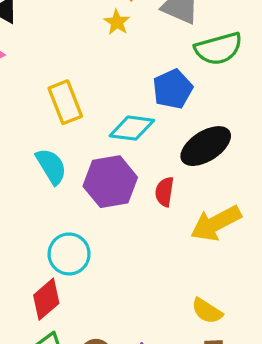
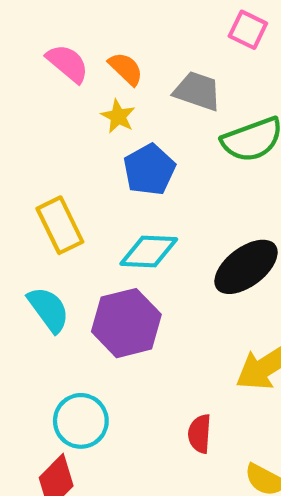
blue pentagon: (173, 89) -> (149, 170), moved
red semicircle: (165, 192) -> (200, 434), moved

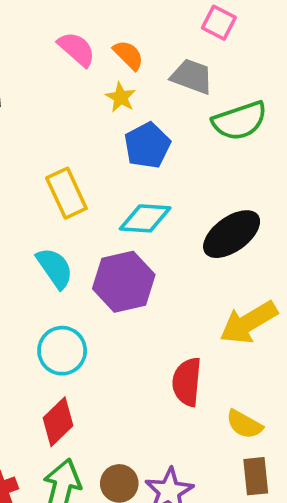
pink square: (248, 30) -> (219, 23), moved
cyan circle: (81, 421) -> (62, 351), moved
red semicircle: (200, 434) -> (187, 382), size x1.4

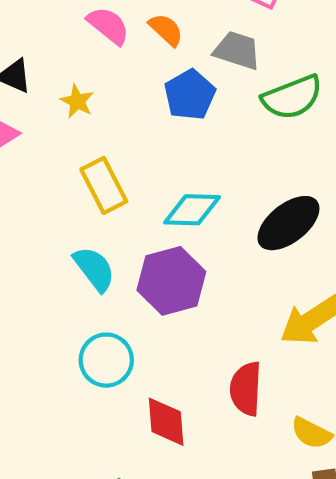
yellow star: (121, 97) -> (77, 101), moved
blue pentagon: (147, 145) -> (190, 95), moved
red diamond: (58, 422) -> (166, 422), moved, turned -48

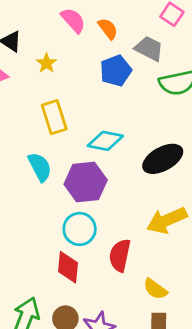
cyan circle: (106, 360) -> (80, 229), moved

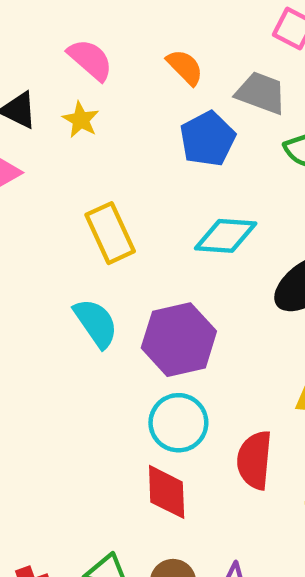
pink semicircle: (73, 20) -> (90, 60), moved
yellow star: (46, 63) -> (81, 120), moved
cyan diamond: (105, 141) -> (226, 236), moved

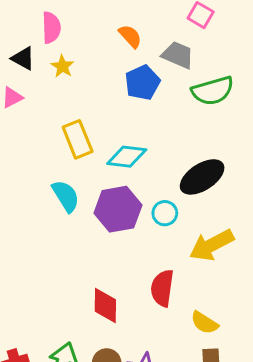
pink semicircle: (90, 60) -> (51, 28), moved, turned 44
cyan diamond: (226, 236) -> (127, 157), moved
cyan circle: (178, 423) -> (165, 213), moved, size x0.7

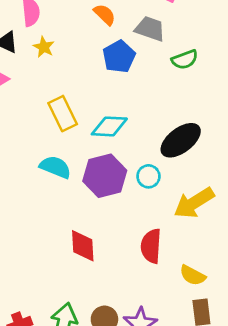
green semicircle: (213, 91) -> (185, 60), size x0.7
cyan semicircle: (66, 196) -> (55, 167), turned -32
red diamond: (105, 306) -> (83, 246), moved

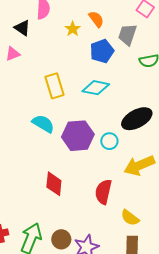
gray trapezoid: (150, 29) -> (127, 35), turned -100
yellow star: (44, 47) -> (73, 29), moved
cyan diamond: (109, 126) -> (96, 88), moved

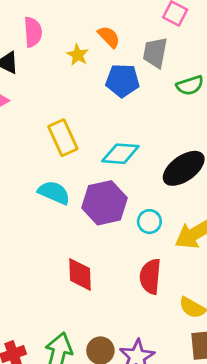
blue pentagon: (102, 51) -> (122, 81), turned 30
cyan diamond: (96, 88) -> (120, 154), moved
cyan circle: (109, 141) -> (149, 222), moved

